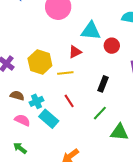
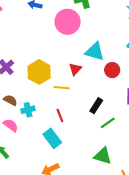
red triangle: (75, 52) -> (75, 69), turned -32
green line: (100, 113) -> (108, 123), moved
cyan rectangle: (49, 119) -> (52, 138), moved

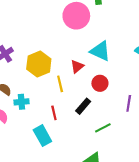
red circle: (112, 70) -> (100, 83), moved
yellow line: (62, 88) -> (60, 84), turned 63
black rectangle: (96, 106) -> (83, 106), moved

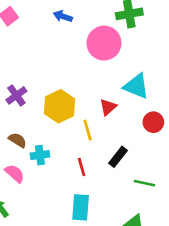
red circle: (100, 83) -> (153, 122), moved
green line: (103, 128) -> (144, 183), turned 42
cyan rectangle: (42, 136) -> (81, 207), moved, turned 36

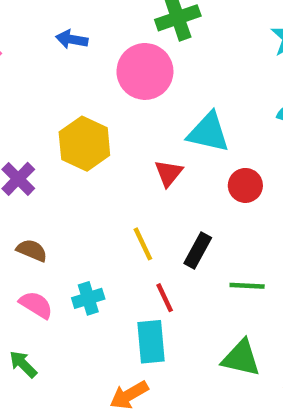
yellow hexagon: (60, 106) -> (84, 144), moved
yellow line: (88, 130) -> (143, 244), moved
cyan cross: (40, 155) -> (88, 298), moved
red line: (82, 167) -> (165, 298), moved

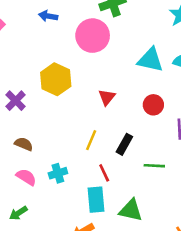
cyan triangle: (208, 132) -> (150, 60), moved
yellow line: (143, 244) -> (91, 140), turned 48
green triangle: (241, 358) -> (131, 210), moved
green arrow: (23, 364) -> (18, 213), turned -78

